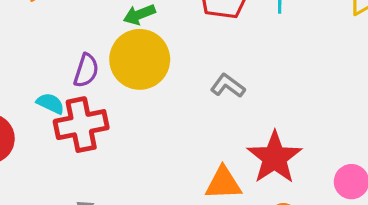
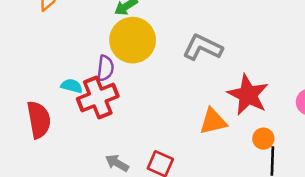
purple semicircle: (86, 70) -> (105, 68), moved
gray L-shape: (228, 86) -> (203, 47), size x1.5

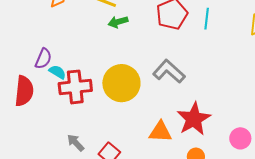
yellow circle: (133, 40) -> (121, 83), moved
purple semicircle: (105, 68) -> (43, 59), moved

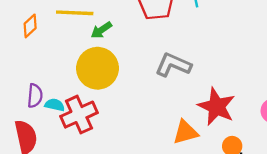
yellow circle: (121, 83) -> (97, 68), moved

